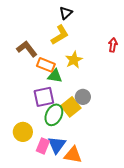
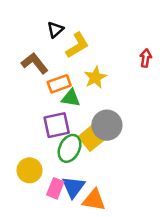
black triangle: (66, 13) -> (55, 30), moved
orange rectangle: (46, 65) -> (59, 84), turned -42
gray circle: (83, 97) -> (107, 125), size x1.5

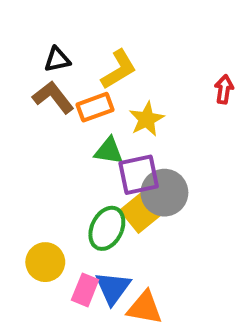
black triangle: (55, 30) -> (57, 60), moved, turned 30
orange rectangle: (59, 84) -> (95, 107), moved
purple square: (57, 125) -> (139, 175), moved

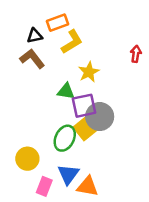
orange rectangle: (95, 107) -> (57, 23), moved
pink rectangle: (85, 290) -> (44, 186), moved

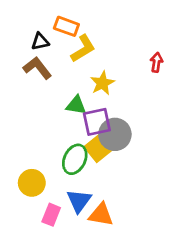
orange rectangle: (57, 23) -> (66, 26), turned 40

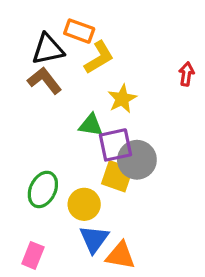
black triangle: (40, 42) -> (48, 49), size x1.5
yellow square: (98, 148) -> (117, 176), turned -32
green ellipse: (75, 159) -> (43, 189), moved
yellow circle: (32, 183) -> (84, 204), moved
pink rectangle: (51, 215) -> (33, 255), moved

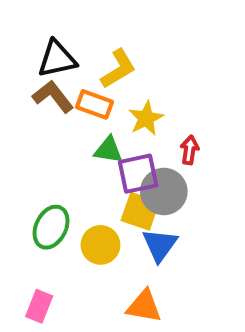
orange rectangle: (79, 31) -> (95, 104), moved
red arrow: (186, 74) -> (190, 150), moved
blue triangle: (94, 239) -> (160, 245), moved

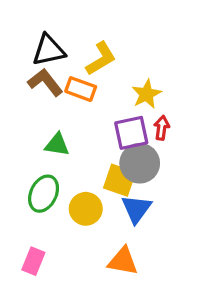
yellow star: (146, 118) -> (146, 94), moved
green triangle: (108, 150) -> (57, 145), moved
purple square: (138, 174) -> (131, 133), moved

